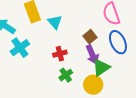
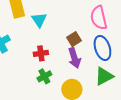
green triangle: (101, 68) -> (104, 76), moved

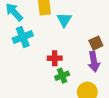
red cross: (41, 53) -> (55, 58), moved

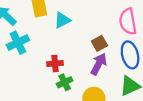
cyan triangle: (64, 20) -> (62, 20), turned 35
purple arrow: (94, 62) -> (99, 64), turned -138

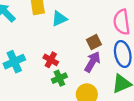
cyan cross: (18, 43) -> (14, 62), moved
red cross: (55, 63) -> (51, 60), turned 32

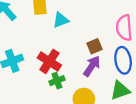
red cross: (51, 60) -> (49, 61), size x1.5

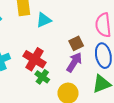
green cross: (57, 81) -> (42, 77), turned -32

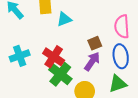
green cross: (42, 77) -> (60, 74), size x1.6

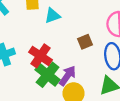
purple arrow: (92, 61) -> (67, 76), moved

